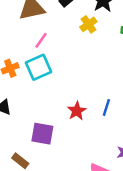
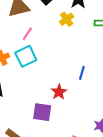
blue line: (106, 107) -> (82, 73), moved
purple square: (42, 134) -> (42, 112), moved

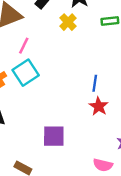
red star: (59, 92) -> (99, 106), moved

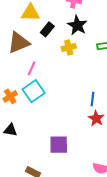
yellow cross: (68, 22) -> (69, 47), turned 32

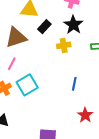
pink line: (32, 68) -> (12, 64), moved
blue line: (93, 99) -> (74, 84), moved

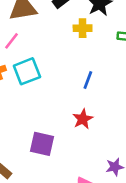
red star: (85, 115) -> (83, 119), moved

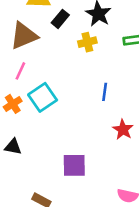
red star: (83, 119) -> (123, 130), moved

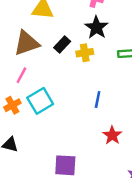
black rectangle: (60, 19) -> (62, 44), moved

